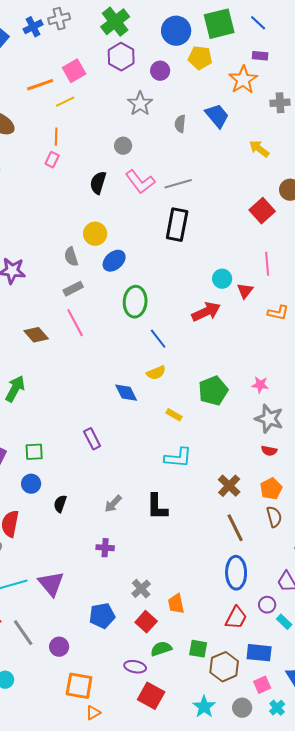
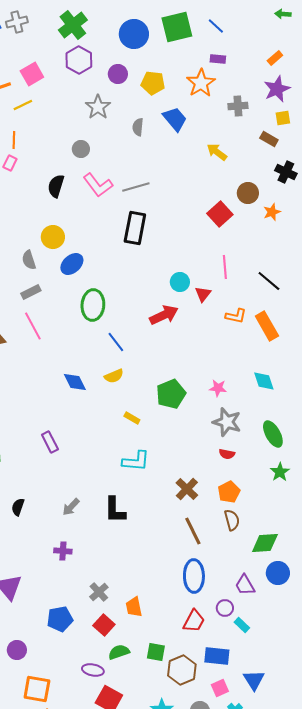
yellow pentagon: (200, 58) -> (153, 83), moved
blue diamond: (126, 393) -> (75, 382), moved

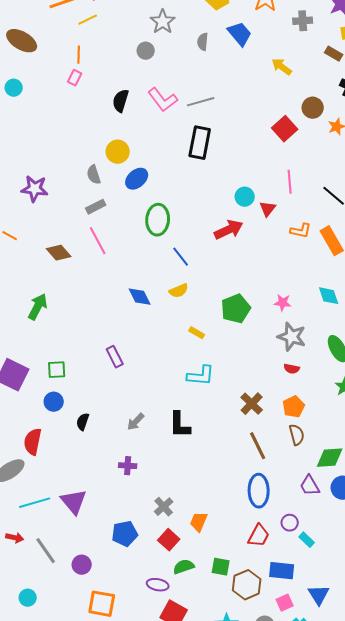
gray circle: (81, 149) -> (146, 51), moved
purple trapezoid: (245, 585) -> (310, 486), moved
orange trapezoid: (134, 607) -> (199, 522), turned 35

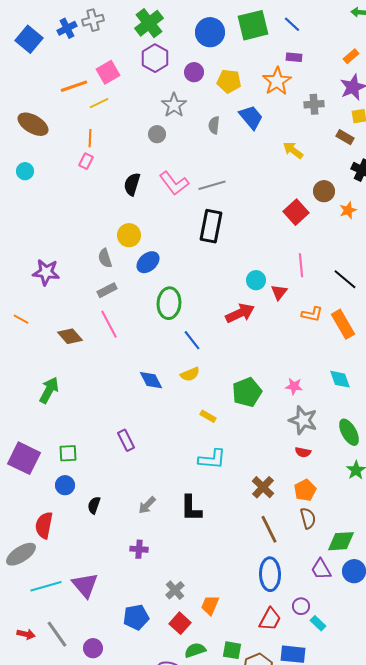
red arrow: (15, 538) -> (26, 634), moved

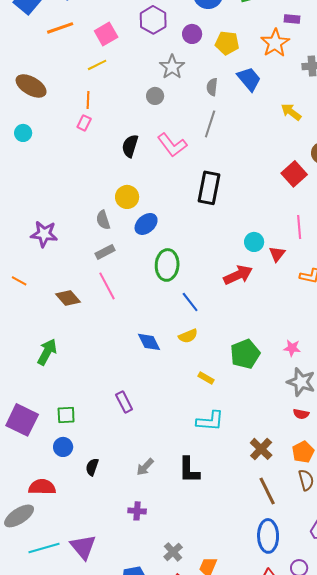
orange line: (74, 86) -> (60, 28), moved
gray line: (212, 185) -> (210, 124), moved, turned -56
red semicircle: (44, 525) -> (42, 487), turned 80

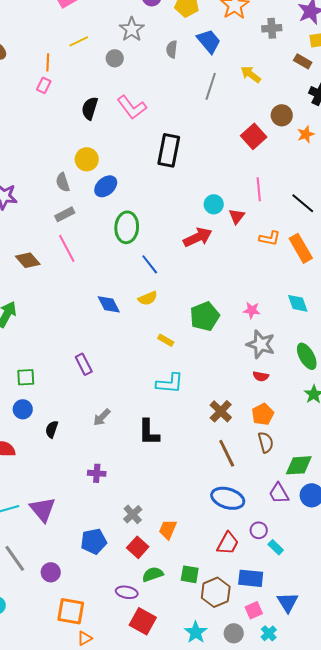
yellow line: (97, 65) -> (79, 41), moved
gray line: (210, 124) -> (211, 86), moved
gray arrow: (145, 467) -> (102, 417), moved
blue ellipse: (268, 536) -> (228, 498), turned -72

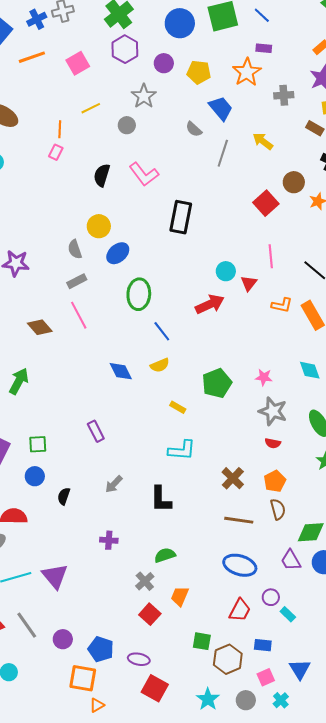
gray semicircle: (172, 49) -> (194, 129), moved, turned -54
brown line: (227, 453) -> (239, 520), turned -56
blue pentagon: (94, 541) -> (101, 649), moved, turned 30
green semicircle: (153, 574) -> (165, 555), moved
blue rectangle: (251, 578) -> (263, 645), size x0.7

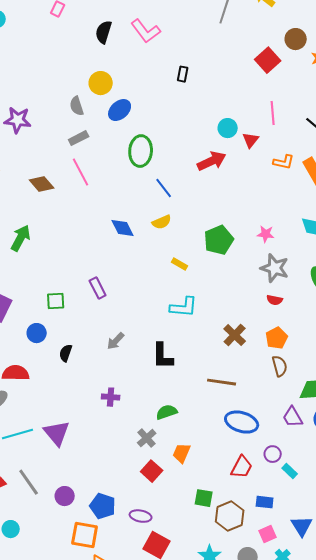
black rectangle: (181, 217) -> (183, 74), size x0.5
green square: (38, 444) -> (56, 301), moved
brown line: (239, 520) -> (222, 382), moved

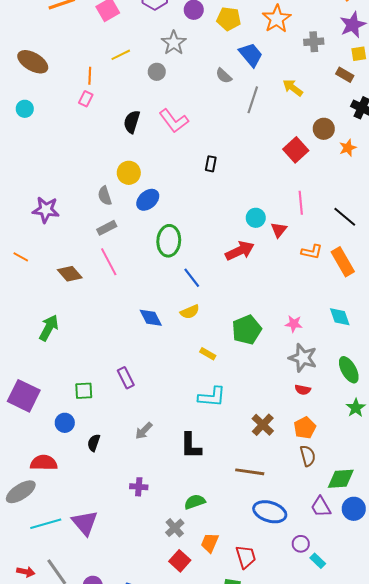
red trapezoid: (242, 467) -> (246, 557), moved, turned -45

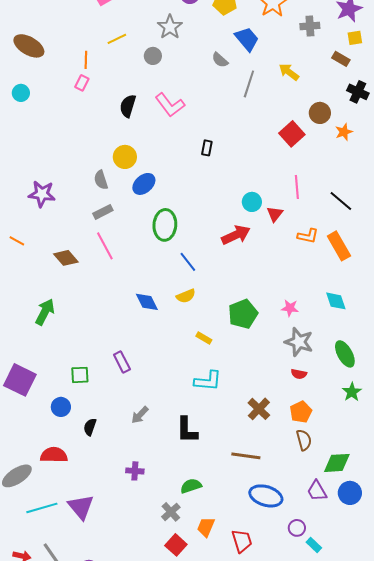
red semicircle: (44, 463) -> (54, 455), moved

